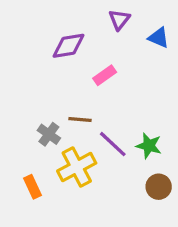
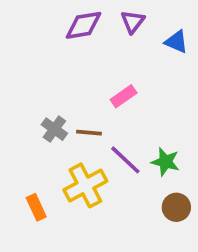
purple diamond: (69, 46) -> (84, 25), moved
pink rectangle: (105, 75) -> (124, 96), moved
gray cross: (49, 134) -> (54, 129), moved

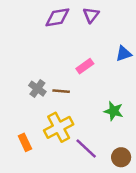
blue triangle: (176, 42) -> (124, 54), moved, turned -42
purple line: (125, 160) -> (86, 149), moved
brown circle: (176, 207) -> (121, 157), moved

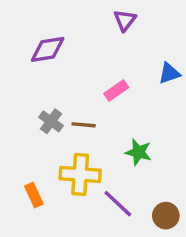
purple diamond: (57, 17) -> (48, 49), moved
green star: (114, 111) -> (138, 152), moved
yellow cross: (59, 127) -> (80, 174), turned 32

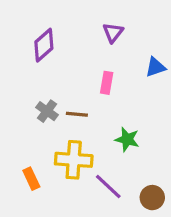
purple triangle: (125, 20) -> (113, 33), moved
purple diamond: (48, 49) -> (44, 45), turned -32
pink rectangle: (116, 90) -> (107, 83), turned -45

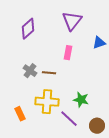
purple triangle: (113, 33) -> (72, 21), size x1.5
green star: (127, 139) -> (81, 100), moved

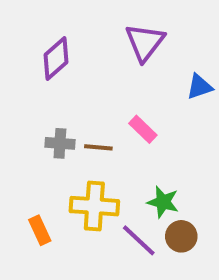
pink rectangle: (68, 53) -> (143, 129), moved, turned -56
gray cross: (30, 71) -> (60, 143), turned -32
brown circle: (97, 126) -> (181, 236), moved

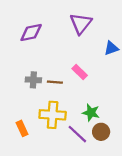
purple diamond: (56, 58) -> (31, 32), turned 30

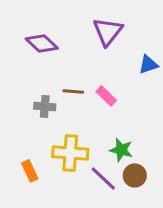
purple diamond: (31, 32) -> (42, 43), turned 55
brown line: (55, 82) -> (73, 91), moved

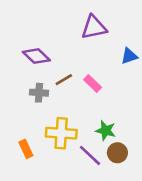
purple triangle: (108, 31) -> (94, 27), turned 40
purple diamond: (42, 43) -> (36, 56), moved
brown line: (73, 91) -> (64, 80), turned -36

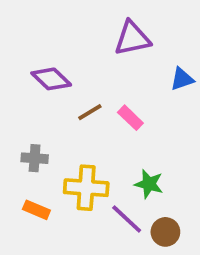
gray cross: (39, 93) -> (35, 158), moved
orange rectangle: (26, 149) -> (36, 210), turned -42
brown circle: (117, 153) -> (165, 232), moved

